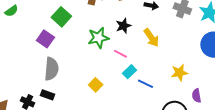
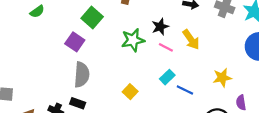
pink line: (120, 54) -> (166, 47), moved

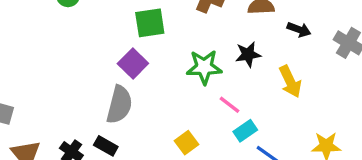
green square: (92, 17) -> (150, 23), turned 30
purple square: (75, 42) -> (133, 64), moved
pink line: (166, 47) -> (230, 105), moved

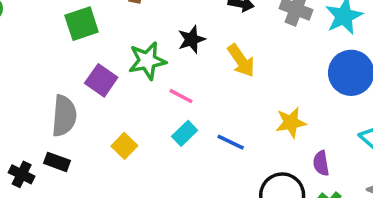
purple square: (133, 64) -> (101, 80), moved
cyan rectangle: (245, 131) -> (185, 133), moved
yellow square: (187, 143) -> (124, 146), moved

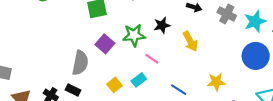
cyan rectangle: (185, 133) -> (139, 80), moved

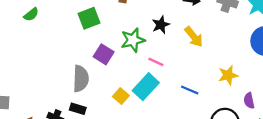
cyan rectangle: (139, 80) -> (146, 87), size x1.6

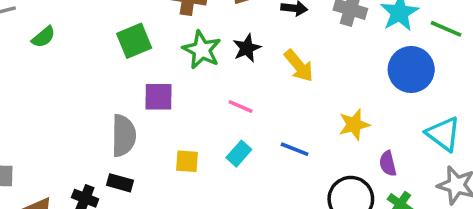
green star: (133, 40) -> (202, 50), moved, turned -30
purple square: (104, 54) -> (158, 97), turned -30
cyan rectangle: (146, 87) -> (239, 154), moved, size x0.6
yellow square: (121, 96) -> (187, 161), turned -35

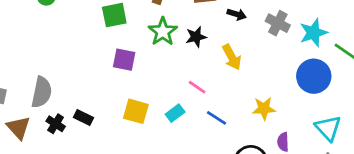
pink line: (241, 106) -> (197, 87), moved
gray semicircle: (124, 136) -> (42, 92), moved
yellow square: (187, 161) -> (136, 111), size x1.4

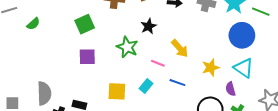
green star: (163, 32) -> (127, 47), moved
yellow arrow: (232, 57) -> (180, 48), moved
purple square: (124, 60) -> (87, 57), moved
cyan triangle: (328, 128) -> (244, 68), moved

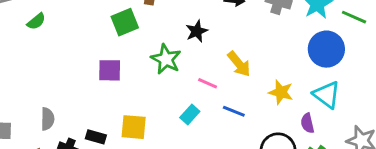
green square: (85, 24) -> (125, 22), moved
yellow star: (211, 68) -> (281, 92), turned 30
yellow square: (117, 91) -> (134, 127), moved
gray semicircle: (44, 93) -> (47, 119), size x0.7

